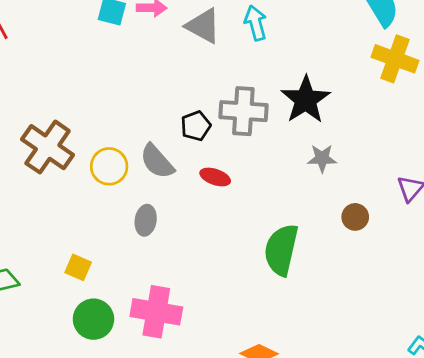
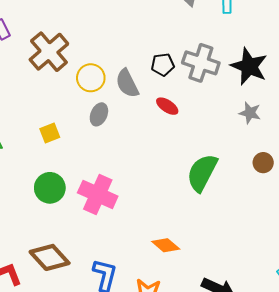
black star: (306, 100) -> (249, 66), turned -30
gray ellipse: (146, 220) -> (99, 114), moved
yellow square: (78, 267) -> (50, 133), moved, turned 30

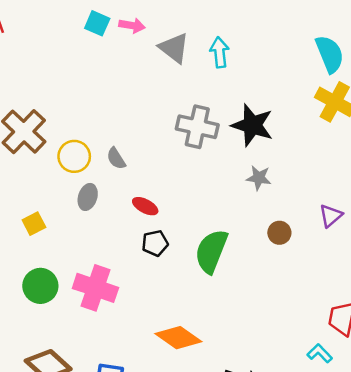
black pentagon: (163, 65) -> (155, 243), moved
gray semicircle: (127, 83) -> (116, 158), size x0.7
red ellipse: (167, 106) -> (145, 206), moved
orange diamond: (166, 245) -> (178, 338), size x1.4

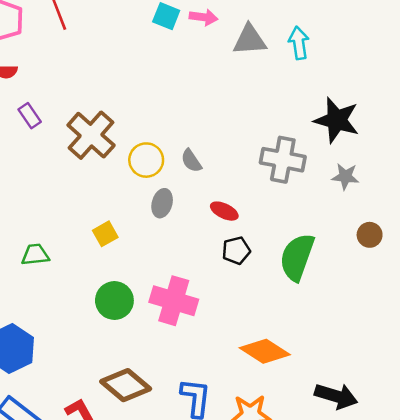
gray triangle: (174, 48) -> (250, 40), turned -40
gray cross: (197, 127) -> (283, 160), moved

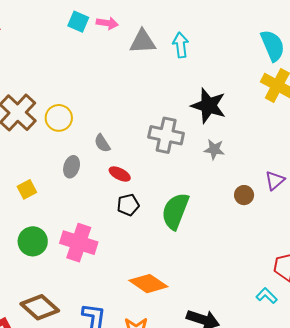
yellow circle: (146, 160) -> (59, 118), moved
gray semicircle: (191, 161) -> (102, 143), moved
brown circle: (370, 235) -> (244, 195), moved

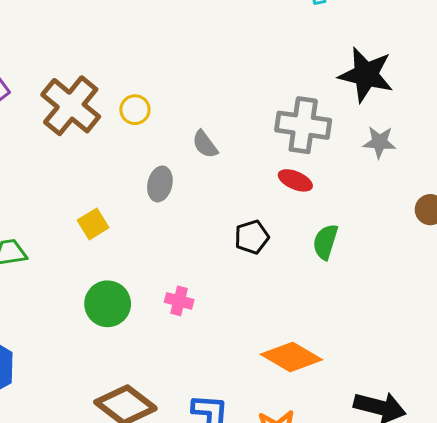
yellow circle: (59, 118) -> (135, 110), size x0.7
red ellipse: (120, 174) -> (295, 180), moved
green semicircle: (175, 211) -> (325, 242), size x0.6
pink cross: (79, 243) -> (179, 301), size x0.5

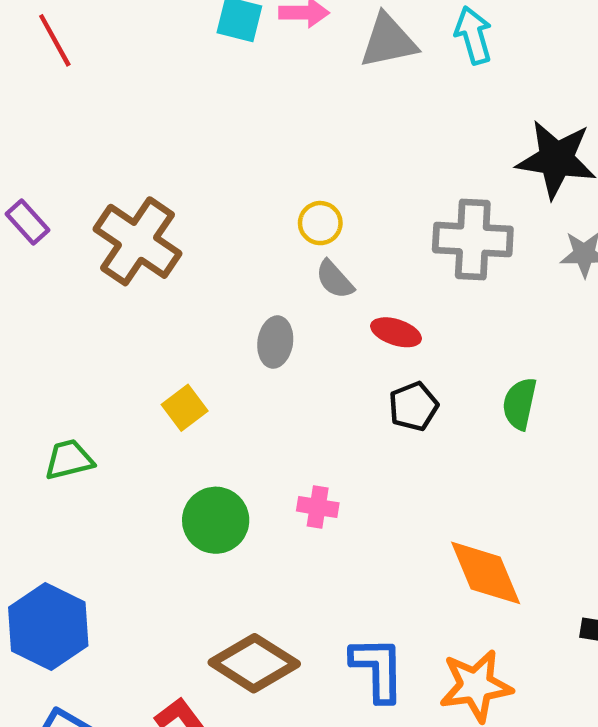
yellow circle: (135, 110) -> (320, 223), moved
red ellipse: (295, 180) -> (396, 332), moved
orange diamond: (291, 357) -> (486, 573), turned 42

